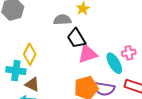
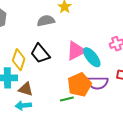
black trapezoid: (76, 38) -> (40, 53), moved
cyan ellipse: (114, 63) -> (92, 57), moved

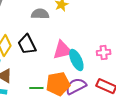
purple semicircle: (97, 83) -> (76, 86), turned 140
green line: (67, 99) -> (36, 88), moved

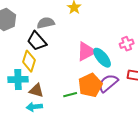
gray semicircle: (40, 14) -> (46, 23), moved
black trapezoid: (27, 44) -> (37, 41), moved

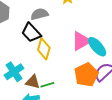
yellow diamond: (29, 61) -> (44, 49), moved
cyan cross: (18, 79) -> (14, 72), turned -30
green line: (70, 95) -> (47, 85), moved

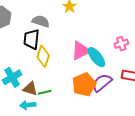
gray semicircle: (39, 14) -> (41, 21), turned 30
black trapezoid: (31, 33) -> (31, 39), turned 45

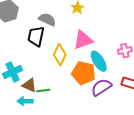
pink triangle: (81, 51) -> (83, 40), moved
yellow diamond: (43, 56) -> (60, 55), moved
orange pentagon: (84, 84) -> (84, 73), moved, turned 30

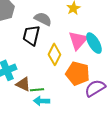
pink triangle: (83, 40) -> (78, 40), turned -30
cyan ellipse: (99, 61) -> (94, 43), moved
cyan arrow: (25, 101) -> (42, 101), moved

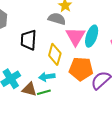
gray semicircle: (43, 19) -> (57, 19), moved
cyan ellipse: (94, 43) -> (92, 36), turned 60
cyan arrow: (42, 101) -> (47, 77), moved

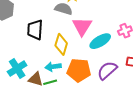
cyan ellipse: (92, 36) -> (100, 41), moved, turned 40
orange pentagon: (81, 69) -> (79, 70), moved

